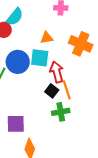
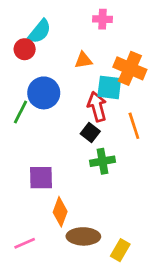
cyan square: (40, 58) -> (109, 87), moved
orange line: (67, 90) -> (134, 126), moved

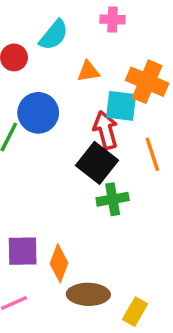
cyan semicircle: (40, 31) -> (54, 35), moved
black square: (90, 133) -> (97, 163), size x1.6
purple square: (41, 178) -> (23, 251), moved

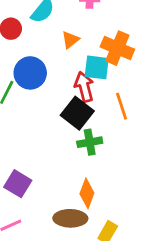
orange triangle: (88, 71) -> (70, 40), turned -30
purple square: (23, 251) -> (18, 184), turned 32
orange diamond: (59, 263) -> (87, 193), moved

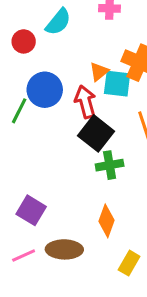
orange triangle: (70, 40) -> (99, 72), moved
red arrow: (84, 87) -> (85, 102), moved
brown ellipse: (70, 218) -> (64, 249), moved

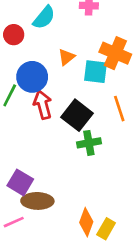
orange triangle: (99, 72) -> (66, 57), moved
red arrow: (85, 102) -> (43, 105), moved
orange diamond: (107, 221) -> (86, 222), moved
brown ellipse: (64, 249) -> (37, 201), moved

